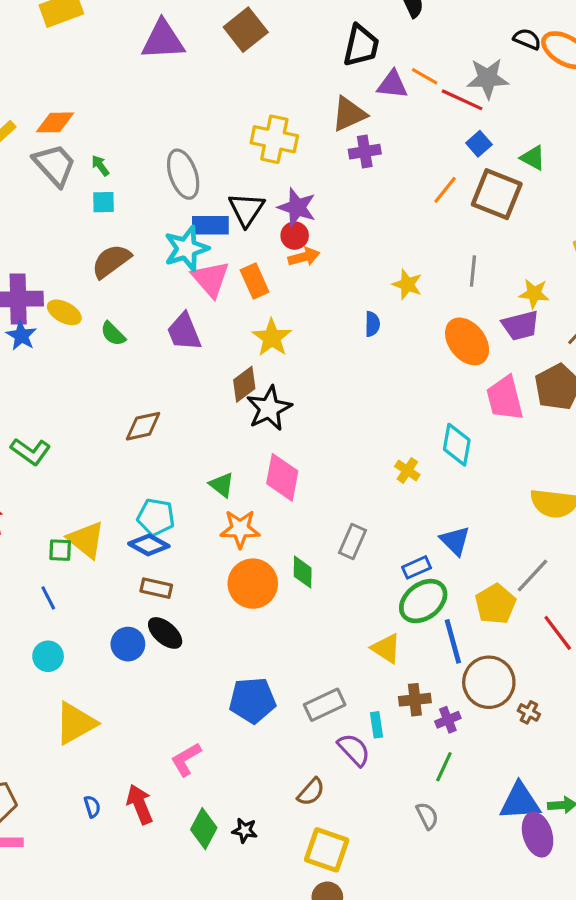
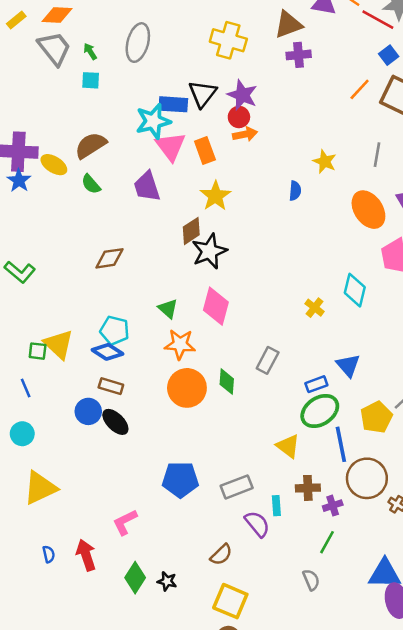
gray ellipse: (183, 174) -> (138, 43), moved, turned 30
brown semicircle: (111, 261) -> (91, 145), moved
blue circle: (128, 644) -> (88, 411), moved

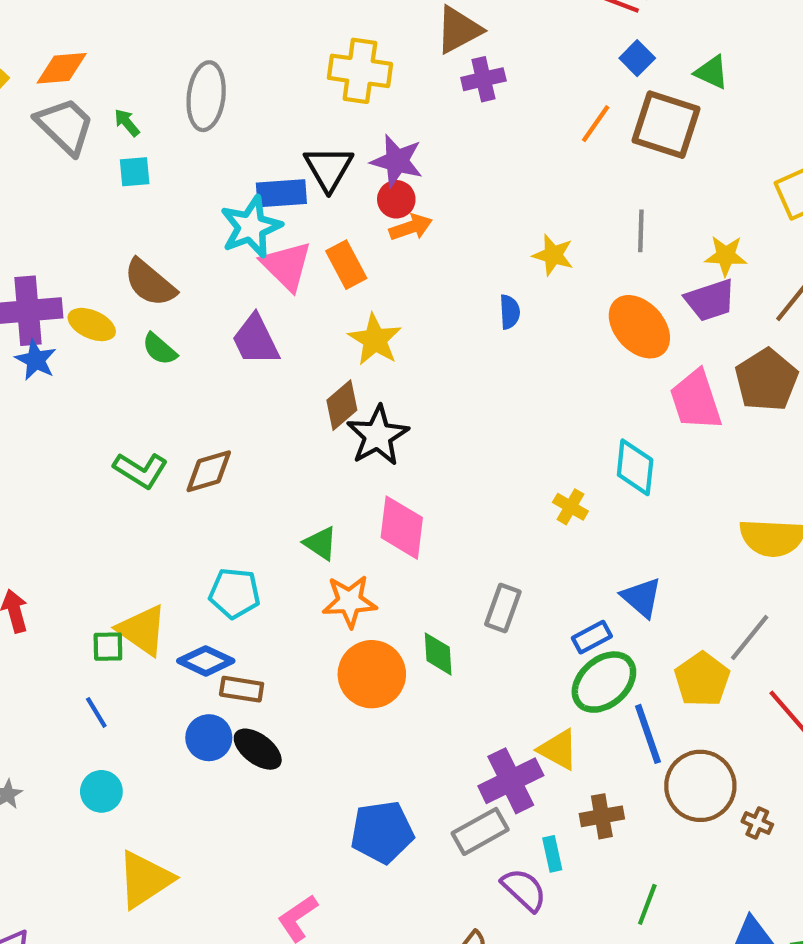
brown semicircle: (91, 145) -> (150, 283), turned -100
green L-shape: (20, 272) -> (141, 470), moved
blue diamond: (107, 352) -> (206, 661), moved
purple cross: (333, 506) -> (511, 781), moved, size x1.8

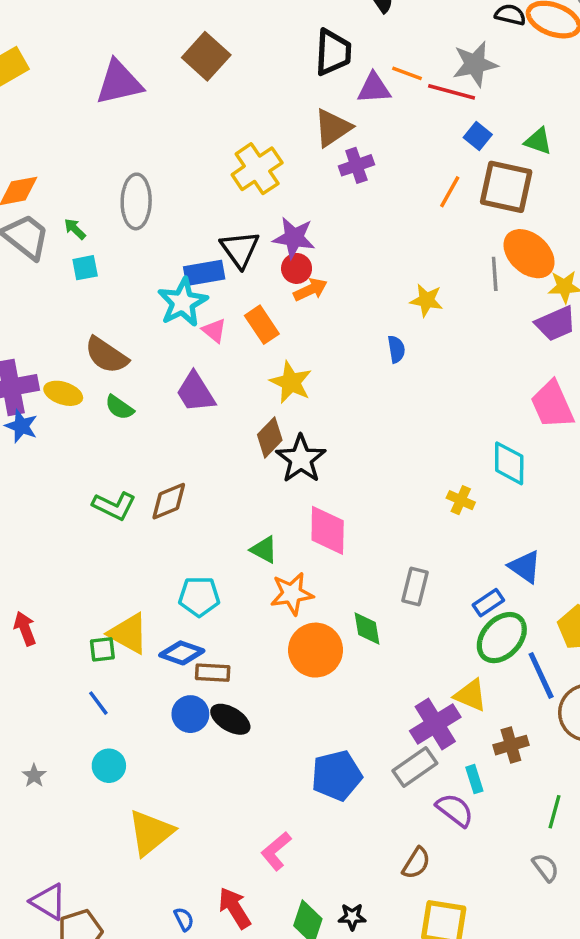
yellow cross: (360, 71) -> (257, 169), turned -36
pink triangle: (287, 266) -> (214, 331), size x0.6
orange ellipse: (639, 327) -> (529, 254), moved

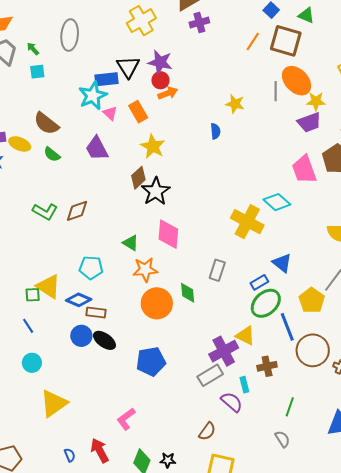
cyan diamond: (509, 463) -> (277, 202), turned -52
yellow cross: (461, 500) -> (247, 222), size x2.0
blue pentagon: (337, 775) -> (151, 361), moved

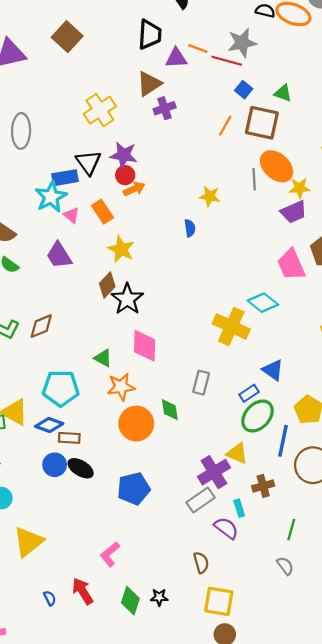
cyan pentagon: (91, 268) -> (61, 388), size x1.4
blue line: (287, 327) -> (283, 441), turned 36
brown semicircle: (207, 431) -> (201, 563), turned -48

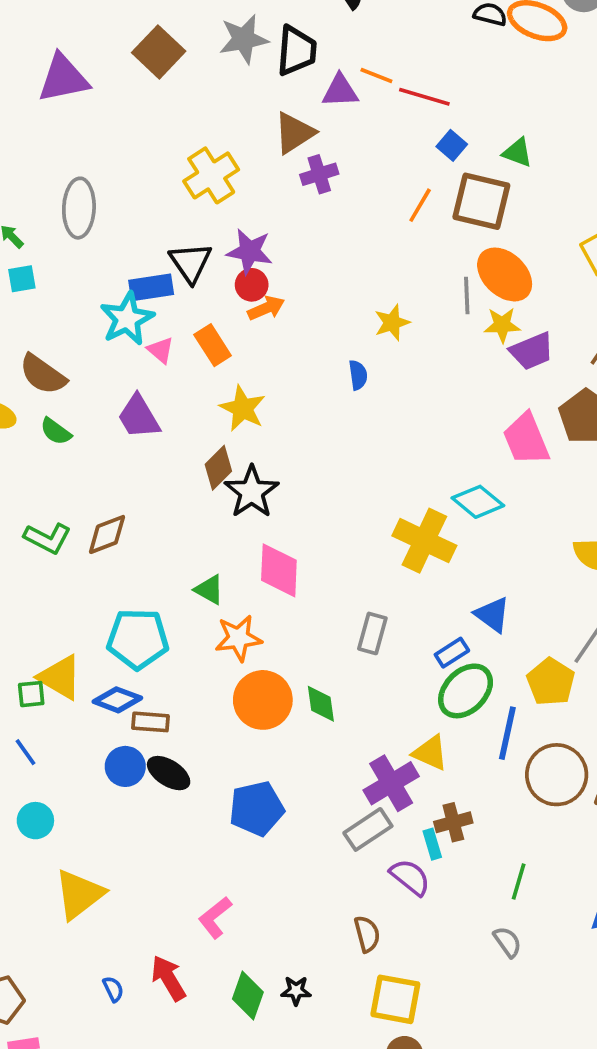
gray star: (242, 43) -> (244, 39), moved
yellow star: (300, 188) -> (502, 325), moved
yellow star: (210, 196) -> (392, 323), turned -30
green diamond: (170, 410) -> (321, 704), moved
brown cross: (263, 486) -> (453, 822), moved

